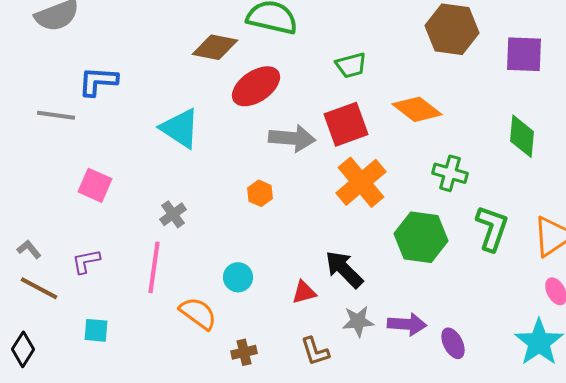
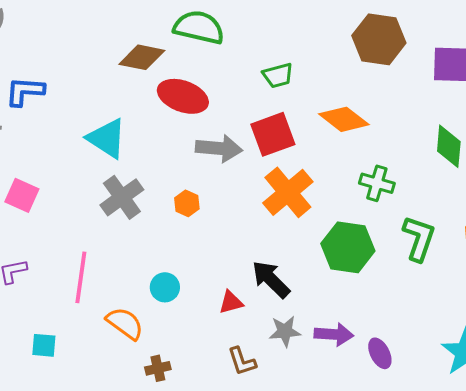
red ellipse: (256, 86) -> (183, 96), turned 54
gray cross: (173, 214) -> (122, 197), moved, size x1.6
cyan square: (96, 330) -> (44, 345), moved
brown cross: (244, 352) -> (158, 368), moved

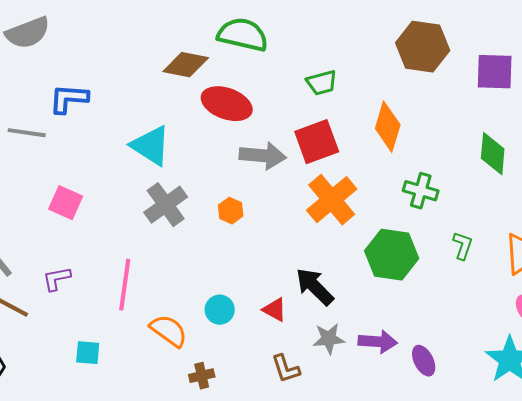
orange diamond: (344, 119) -> (388, 127), turned 69
green L-shape: (419, 238) -> (463, 246), size x0.6
cyan circle: (165, 287) -> (220, 310), moved
red triangle: (231, 302) -> (275, 310), turned 44

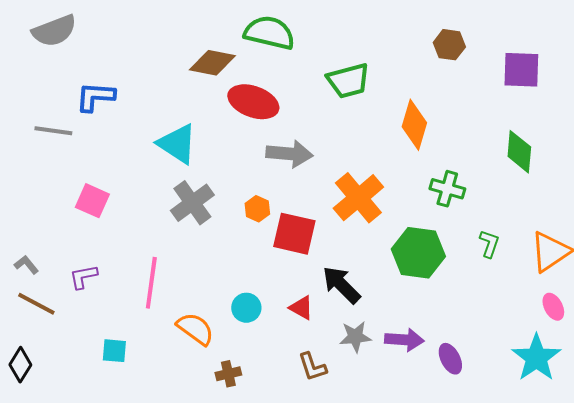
brown hexagon: (423, 47) -> (449, 45), size x0.6
green trapezoid: (322, 83) -> (348, 81), size x1.4
red square: (317, 142) -> (294, 234), moved, turned 33

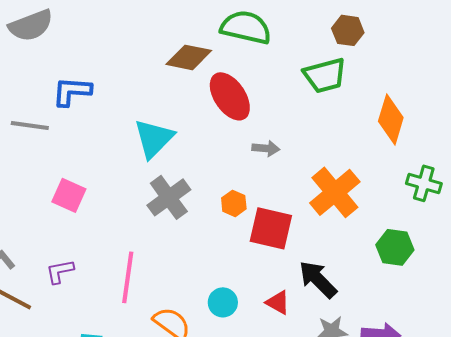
brown hexagon: (449, 45) -> (348, 30), moved
red ellipse: (253, 102) -> (230, 96), turned 36
cyan triangle: (177, 144) -> (154, 138), turned 42
gray arrow: (289, 154) -> (266, 148), size x0.6
green hexagon: (418, 253) -> (395, 247), size x0.7

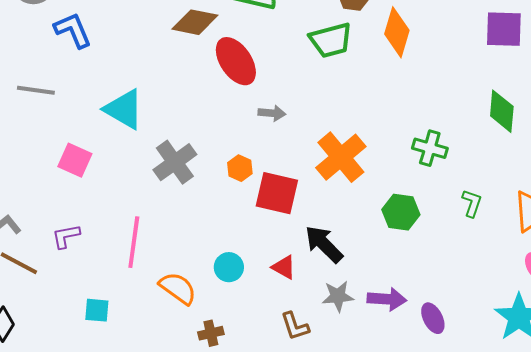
blue L-shape: (72, 91) -> (73, 30), moved, turned 63
orange diamond: (391, 119) -> (397, 32), moved
cyan triangle: (154, 138) -> (124, 109), moved, turned -45

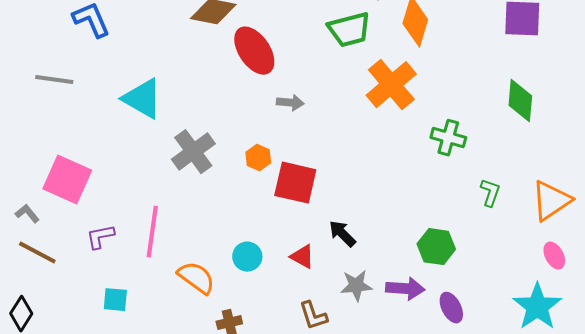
orange cross: (341, 157) -> (391, 85), moved
pink square: (75, 160) -> (67, 180), moved, size x1.4
green hexagon: (401, 212) -> (436, 247), moved
purple L-shape: (66, 236) -> (100, 237), moved
black arrow: (324, 244) -> (342, 234), size x0.7

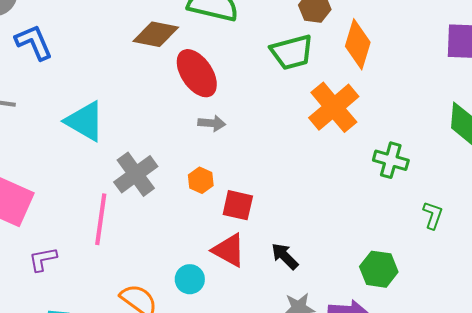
gray arrow: (290, 103) -> (212, 123), moved
red square: (295, 183) -> (238, 205), size x0.7
pink line: (152, 232) -> (101, 219), moved
red triangle: (302, 257) -> (229, 250), moved, size x1.4

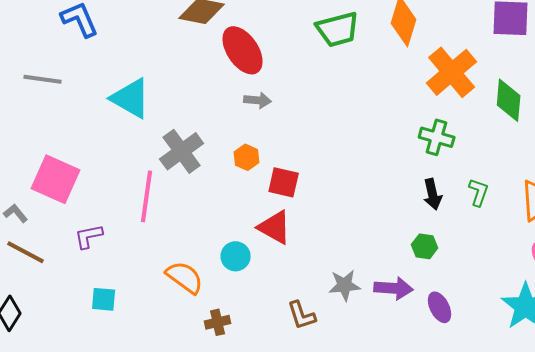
orange cross: (334, 107) -> (452, 72), moved
black arrow: (285, 256) -> (433, 194), moved, turned -148
green hexagon: (379, 269) -> (425, 246), size x0.7

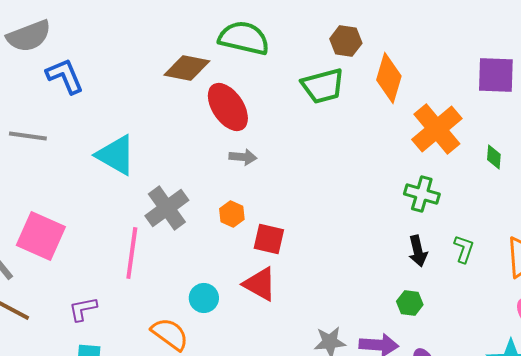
green diamond: (509, 100) -> (494, 157), size x0.6
purple L-shape: (89, 236) -> (83, 309), moved
cyan circle: (236, 256) -> (204, 298), moved

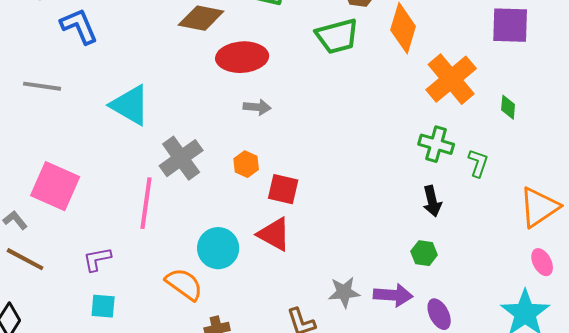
red ellipse: (228, 107) -> (242, 57), turned -60
green L-shape: (464, 249) -> (478, 163), moved
cyan circle: (204, 298) -> (218, 248), size x1.4

